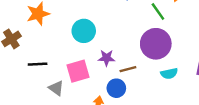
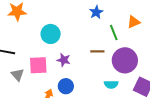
purple circle: (156, 44) -> (125, 60), moved
brown line: (128, 69) -> (97, 51), moved

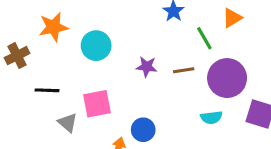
cyan circle: (51, 34) -> (96, 46), moved
purple star: (64, 60) -> (147, 67), moved

